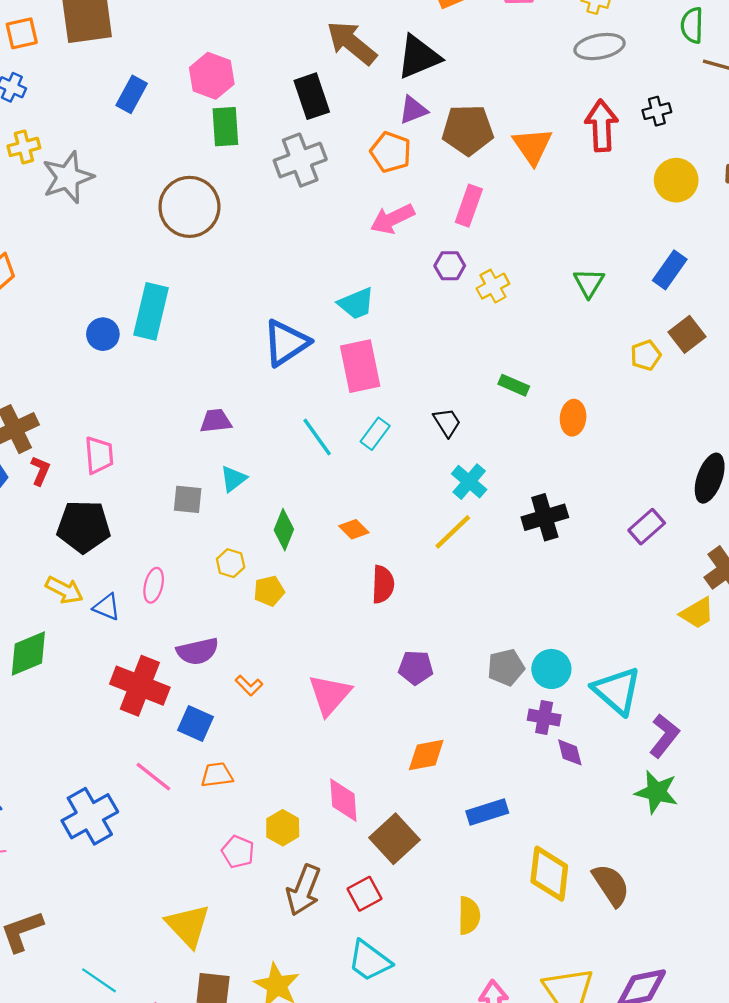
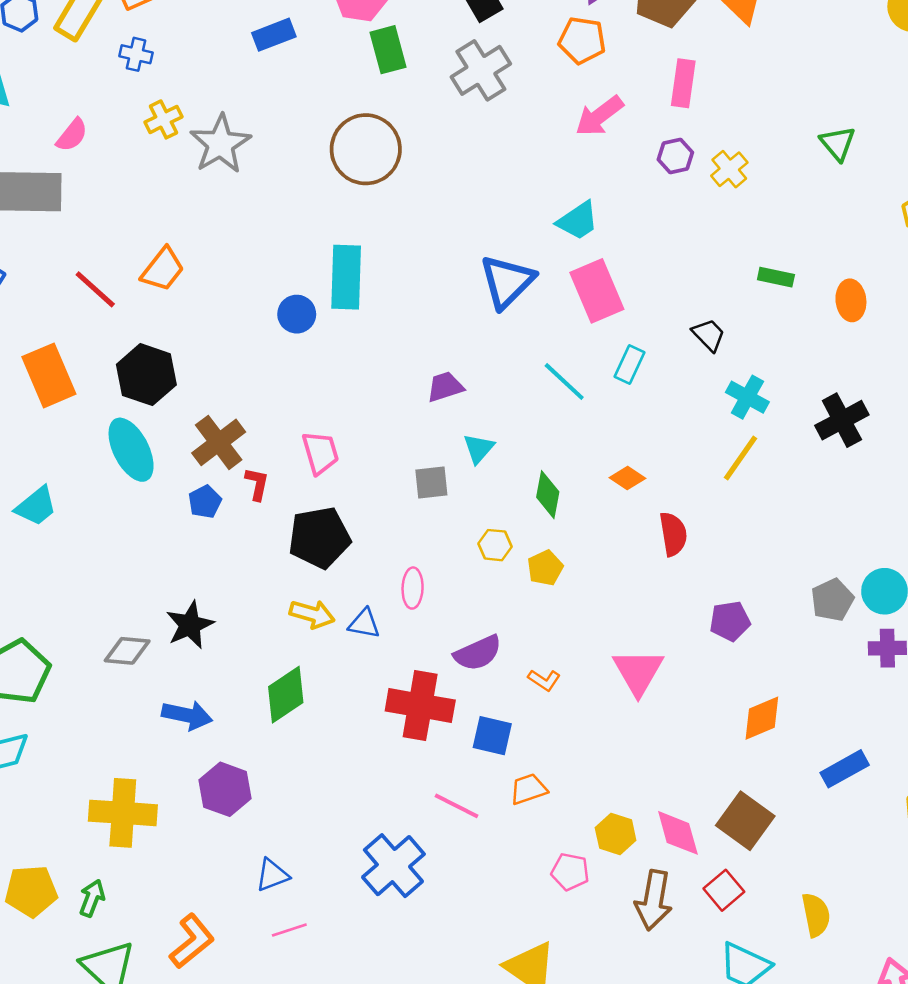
blue rectangle: (132, 94) -> (274, 35), turned 52
pink diamond: (343, 800) -> (678, 833), moved
yellow semicircle: (469, 916) -> (816, 915), moved

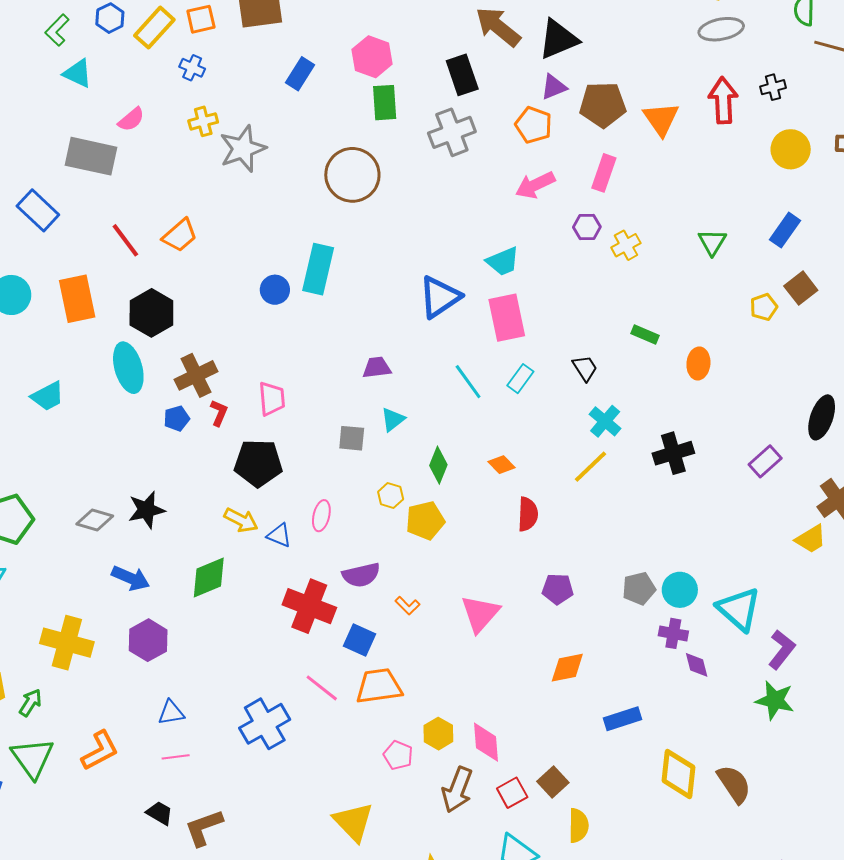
blue rectangle: (274, 35) -> (300, 74), turned -48
yellow pentagon: (545, 568) -> (425, 520), size x1.4
orange trapezoid: (528, 789) -> (379, 686), size x1.6
brown square: (745, 821) -> (553, 782), moved, size x0.7

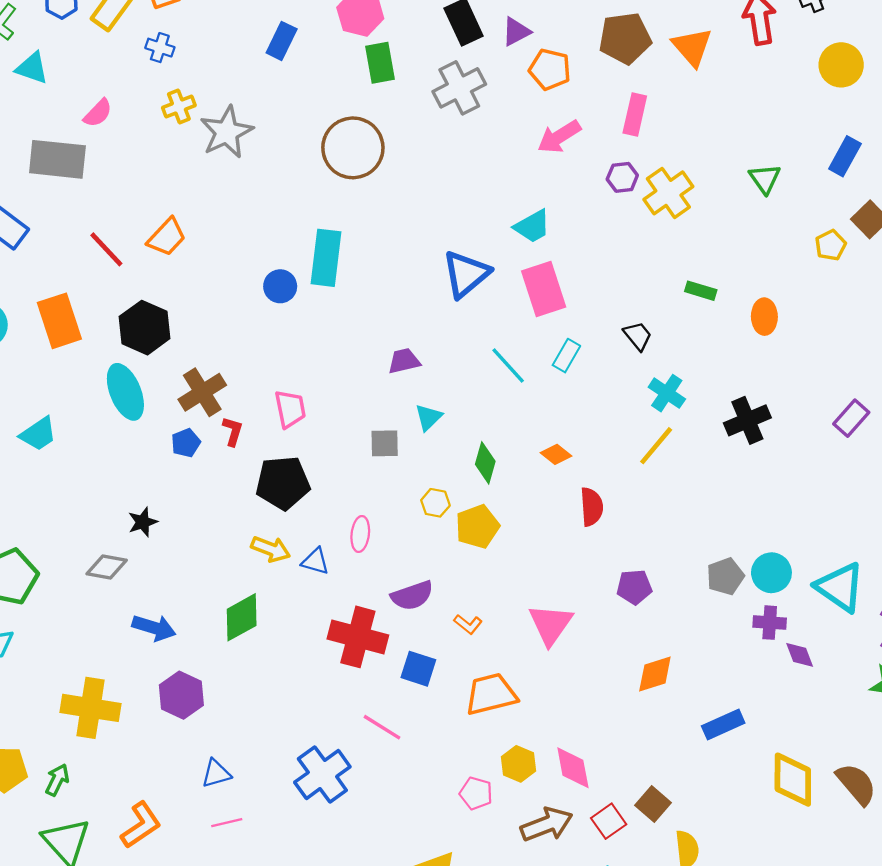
purple triangle: (554, 87) -> (516, 32), moved
yellow cross: (626, 245) -> (668, 193), size x1.5
black star: (146, 510) -> (143, 522), moved, size x0.7
orange trapezoid: (379, 686) -> (491, 694), moved
brown arrow: (457, 790) -> (547, 825), turned -126

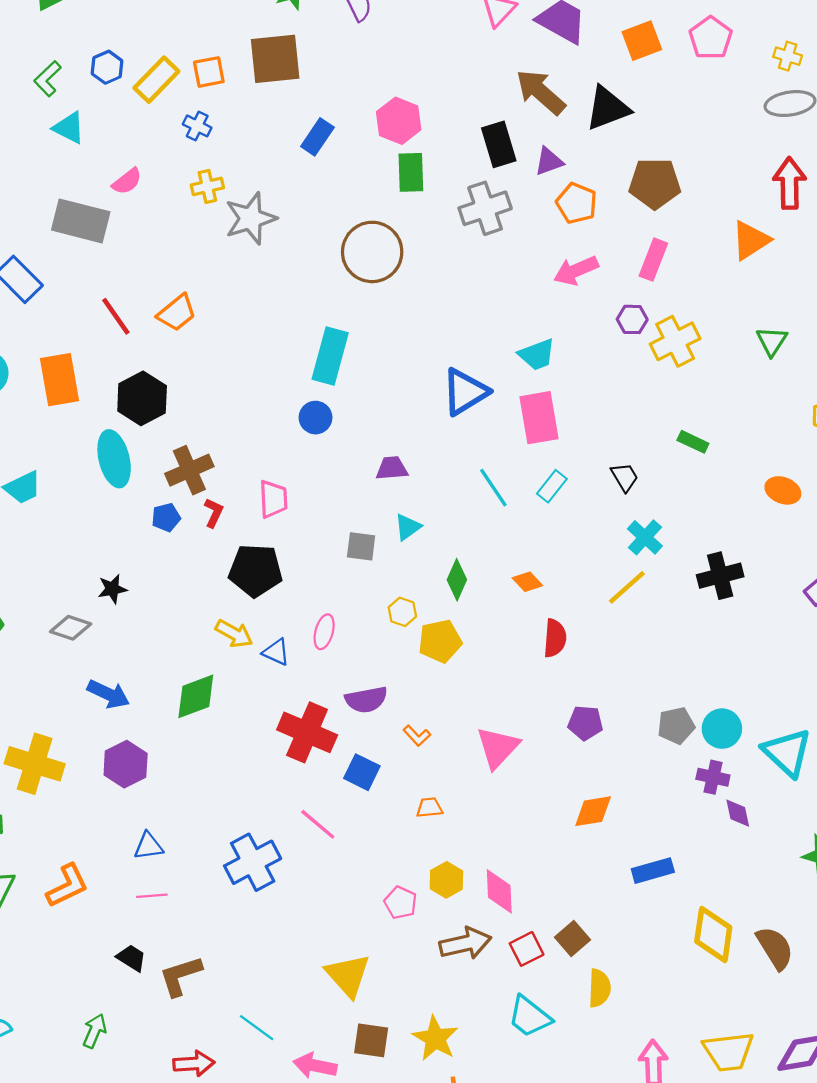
orange triangle: (692, 47) -> (751, 240), moved, turned 30
blue circle: (280, 286) -> (316, 418), moved
orange ellipse: (764, 317) -> (783, 490), moved, turned -76
orange trapezoid: (491, 694) -> (429, 808), size x0.5

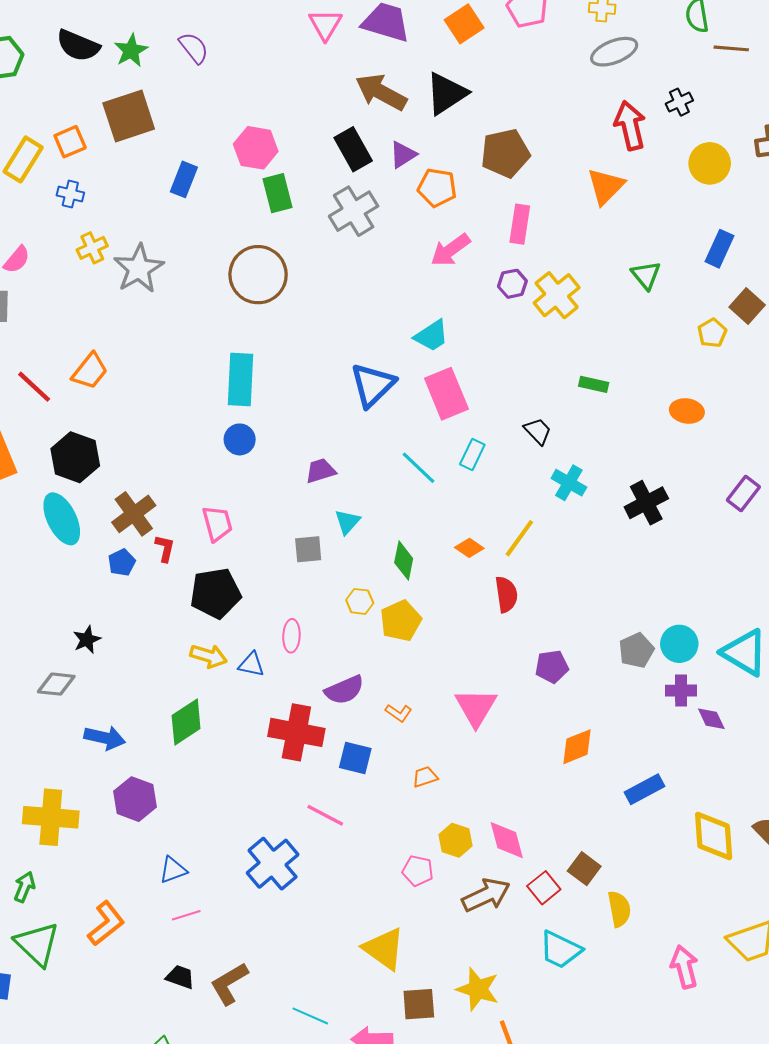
yellow line: (627, 587) -> (519, 538), moved

